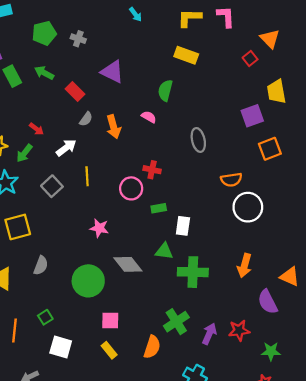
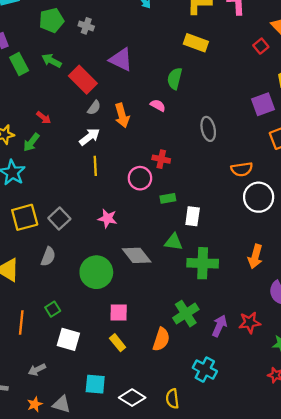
red rectangle: (75, 92) -> (83, 80), size x1.4
white arrow: (66, 148) -> (90, 137), moved
gray square: (52, 186) -> (59, 218), moved

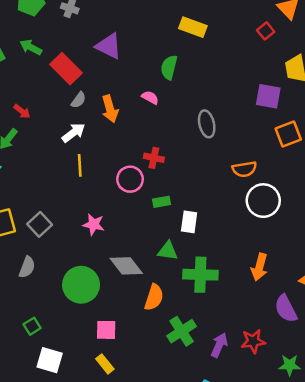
purple square: (263, 104) -> (268, 96), turned 30
orange semicircle: (161, 339) -> (154, 297), moved

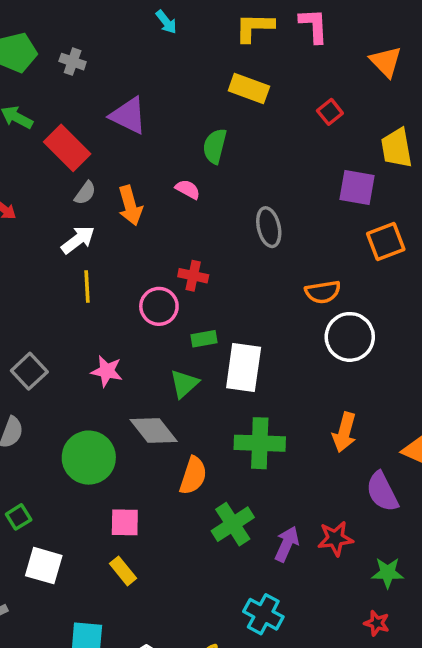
red square: (266, 31) -> (330, 112), moved
white rectangle: (189, 222) -> (244, 368), size x1.5
green triangle: (168, 251) -> (184, 384), moved, turned -50

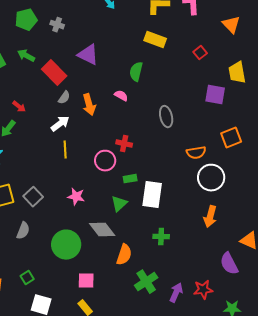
orange square: (386, 242) -> (231, 138), moved
orange arrow: (344, 432) -> (210, 217), moved
green cross: (260, 443) -> (161, 237), size x0.6

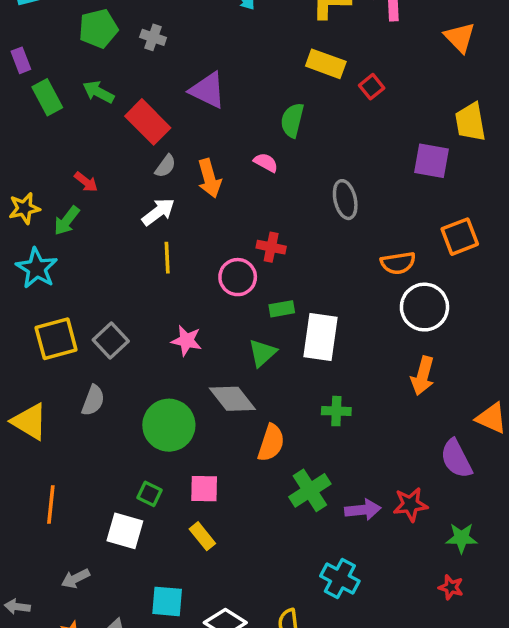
red square: (200, 53) -> (372, 87), moved
green square: (27, 278) -> (149, 494), moved, turned -32
purple arrow: (176, 293) -> (363, 510), turned 60

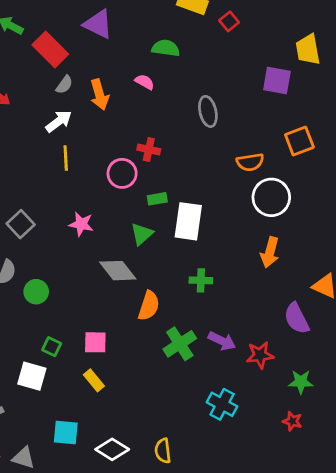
green semicircle: (292, 120) -> (166, 48), turned 84
green circle: (169, 425) -> (36, 292), moved, size x0.6
purple arrow: (363, 510) -> (222, 341), moved, turned 32
cyan cross: (340, 579) -> (222, 404), moved

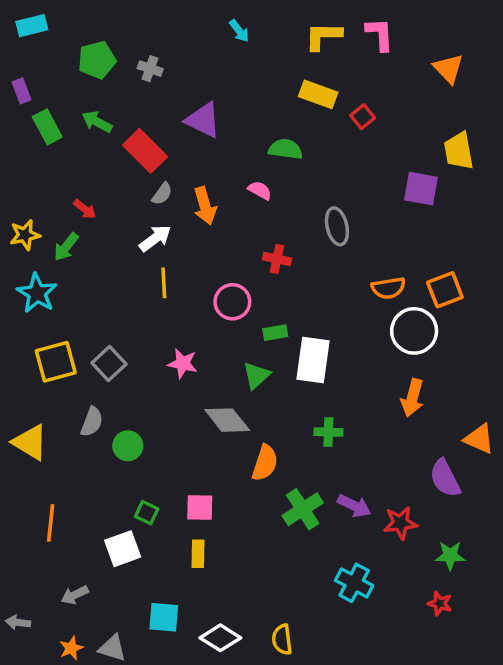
orange square: (299, 141) -> (445, 290), moved
red cross: (149, 149) -> (277, 259), moved
white square: (32, 376) -> (123, 549), turned -36
yellow rectangle: (94, 380) -> (198, 554), turned 40

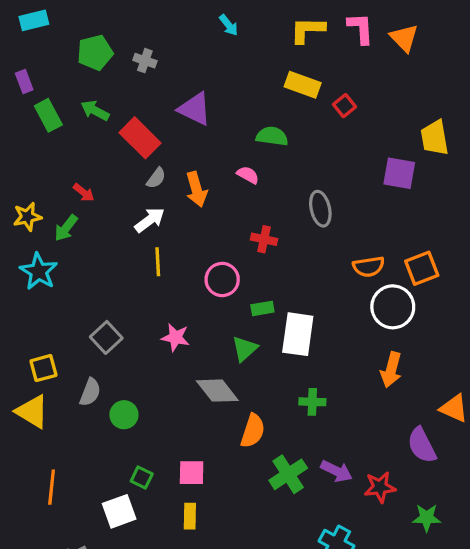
orange triangle: (448, 69) -> (404, 38), moved
yellow square: (56, 362) -> (43, 368), moved, size x0.7

